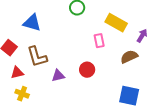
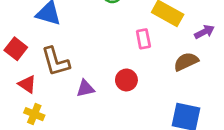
purple arrow: (142, 36) -> (204, 32), turned 32
red triangle: (17, 73) -> (27, 84), turned 48

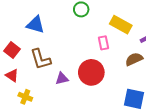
red circle: (126, 80) -> (91, 72), size x1.6
red triangle: (27, 84) -> (12, 75), moved

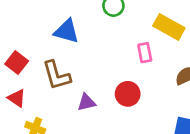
blue triangle: (35, 25) -> (66, 31), moved
red circle: (91, 72) -> (128, 94), size x0.7

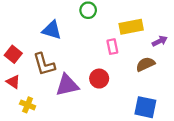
yellow rectangle: (169, 27) -> (131, 27), turned -40
purple triangle: (86, 102) -> (67, 85), size x1.6

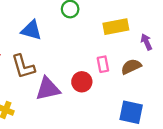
purple arrow: (160, 41) -> (146, 42), turned -88
pink rectangle: (112, 47) -> (103, 64), moved

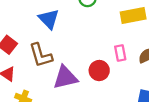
blue triangle: (31, 30) -> (49, 19), turned 30

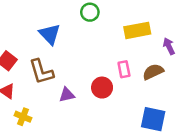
purple triangle: (65, 78) -> (67, 95), size x0.6

